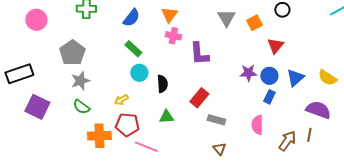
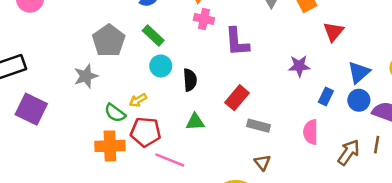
gray pentagon: (72, 53) -> (109, 41), moved
blue circle: (269, 76) -> (359, 100), moved
green semicircle: (81, 107) -> (115, 113), moved

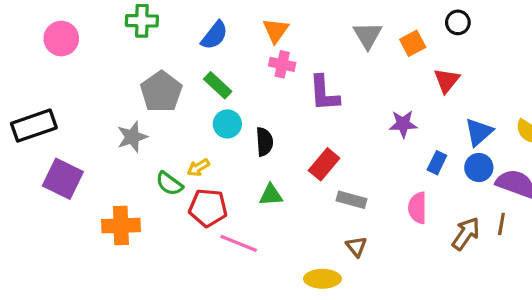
orange cross: (110, 146) -> (121, 226), moved

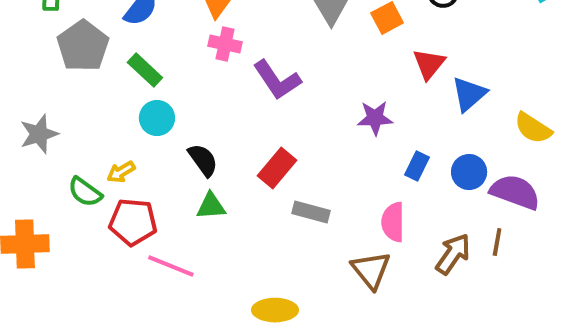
gray pentagon: (161, 92) -> (83, 46), moved
purple L-shape: (324, 93) -> (277, 80), turned -30
blue triangle: (479, 132) -> (469, 94), moved
black semicircle: (264, 142) -> (203, 160), moved, turned -32
brown triangle: (356, 247) -> (371, 270), moved, size x1.5

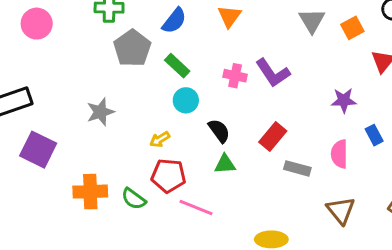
pink cross: (225, 44) -> (235, 76), moved
blue rectangle: (417, 166) -> (374, 135), turned -54
green semicircle: (85, 192) -> (134, 199), moved
pink semicircle: (393, 222) -> (339, 154), moved

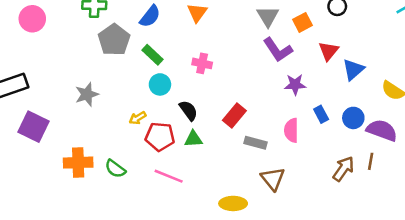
purple L-shape: (273, 73) -> (278, 50), moved
red pentagon: (168, 176) -> (160, 137), moved
brown triangle: (341, 210) -> (273, 179), moved

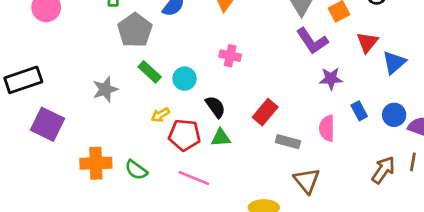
green rectangle: (153, 55) -> (150, 72), moved

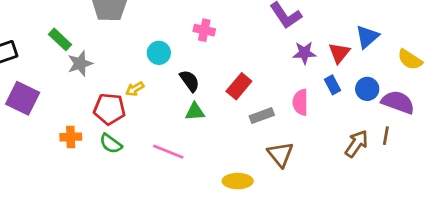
red triangle: (367, 42) -> (339, 53), moved
green rectangle: (150, 72) -> (60, 39), moved
red pentagon: (185, 135) -> (109, 109), moved
gray rectangle: (288, 142) -> (262, 116), turned -35
orange cross: (96, 163) -> (71, 137), size x0.7

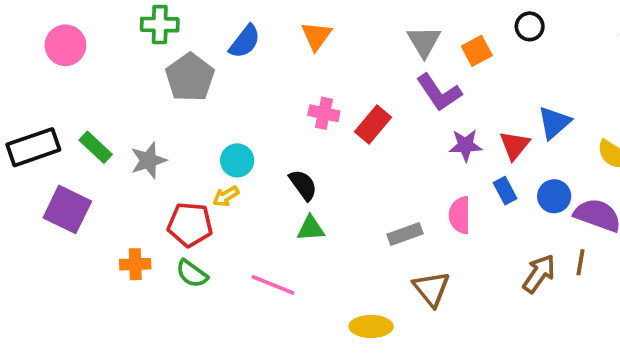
green rectangle: (60, 39) -> (96, 147), moved
cyan circle: (159, 53) -> (237, 160), moved
red rectangle: (239, 86) -> (373, 125), moved

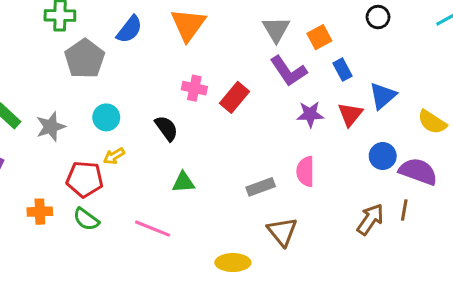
black circle: (530, 26) -> (378, 17), moved
orange triangle: (316, 36) -> (188, 25), size x1.4
cyan circle: (237, 160) -> (106, 117), moved
black semicircle: (303, 185) -> (166, 128), moved
blue rectangle: (505, 191) -> (343, 70), moved

